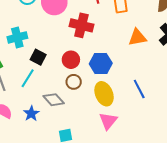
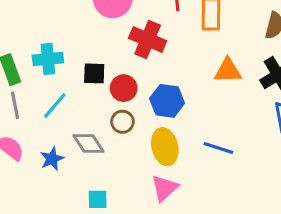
cyan cross: (17, 37) -> (48, 59), moved
black square: (38, 57) -> (94, 73), moved, turned -35
blue line: (139, 89) -> (218, 148), turned -54

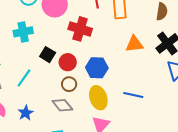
cyan cross: (48, 59) -> (23, 32), moved
black square: (94, 73) -> (48, 55), turned 35
gray diamond: (88, 143) -> (62, 105), moved

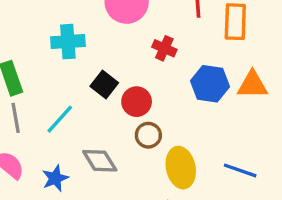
red cross: (80, 29) -> (164, 48), size x0.6
blue hexagon: (97, 68) -> (210, 84), moved
brown circle: (69, 84) -> (148, 135), moved
gray diamond: (62, 105) -> (100, 161), moved

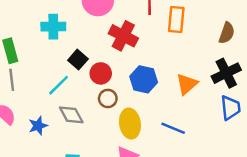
red cross: (164, 48) -> (123, 36), size x1.6
blue hexagon: (210, 84) -> (144, 79), moved
orange triangle: (252, 85) -> (187, 84), moved, turned -45
cyan line: (60, 119) -> (59, 85), moved

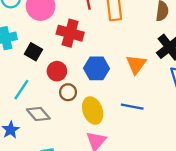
black square: (78, 60) -> (33, 52), moved

